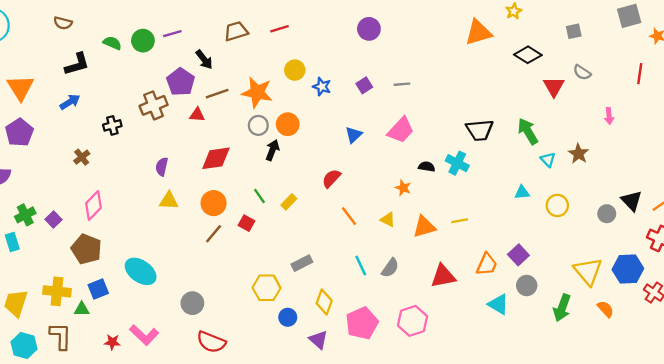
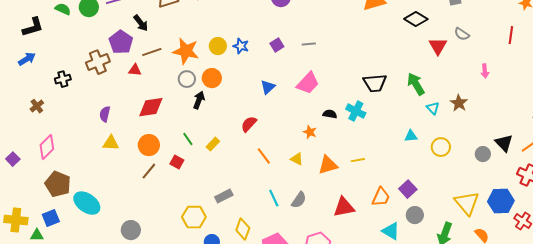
yellow circle: (295, 70) -> (218, 46), moved
brown pentagon: (86, 249) -> (58, 184), moved

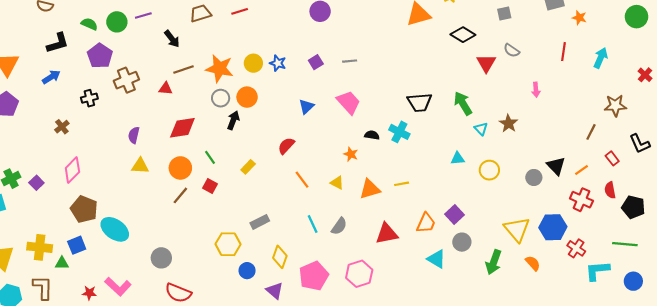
purple pentagon: (121, 42) -> (100, 56), moved
pink trapezoid: (308, 83) -> (349, 102), turned -85
green line: (188, 139) -> (210, 157), moved

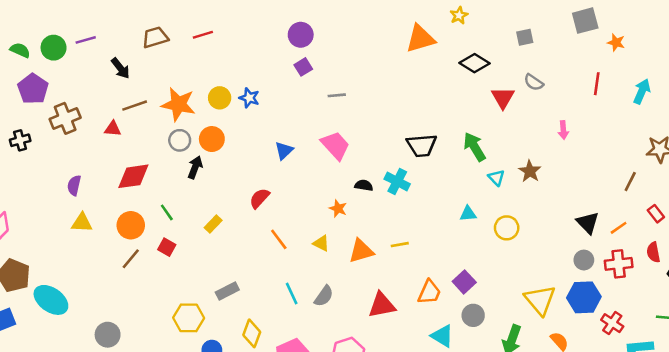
purple square: (316, 62) -> (303, 67), moved
gray circle: (534, 177) -> (584, 260), moved
red cross: (581, 200) -> (619, 264), turned -30

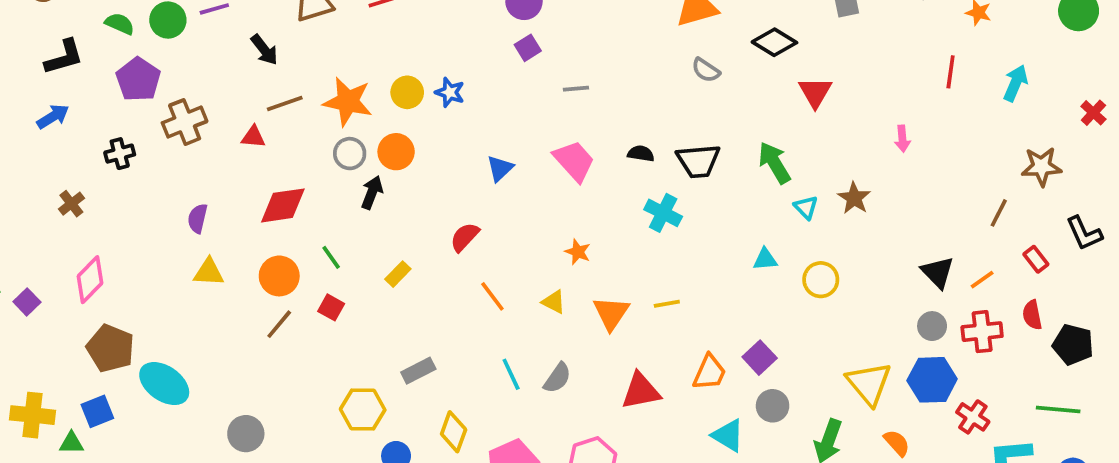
gray semicircle: (534, 82) -> (706, 70), moved
black semicircle: (364, 185) -> (641, 154), moved
orange triangle: (361, 251) -> (611, 313), turned -40

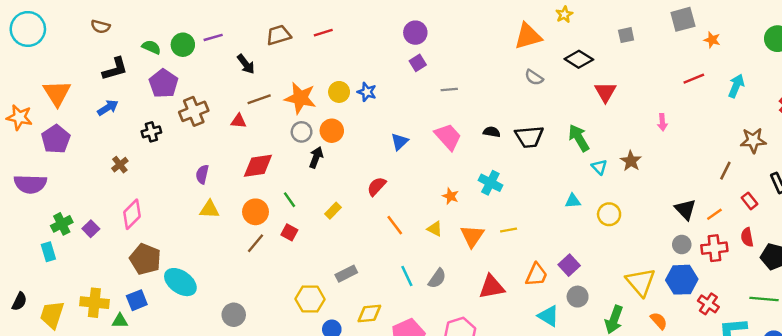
red line: (951, 72) -> (694, 79), turned 60
cyan cross: (663, 213) -> (490, 183), moved
yellow diamond: (454, 432) -> (369, 314), turned 65

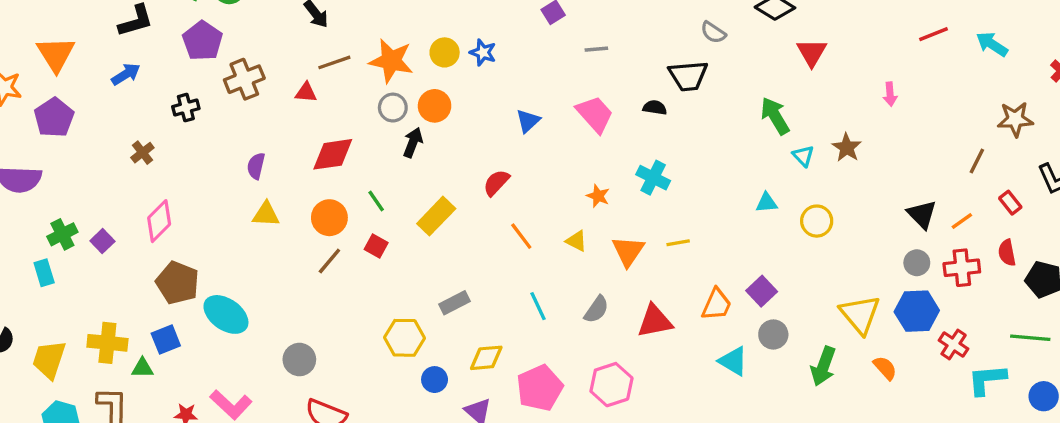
cyan arrow: (736, 86) -> (992, 44), turned -80
black trapezoid: (529, 137) -> (688, 76), moved
yellow rectangle: (333, 211) -> (436, 216), size x1.6
gray semicircle: (437, 278) -> (596, 309), moved

